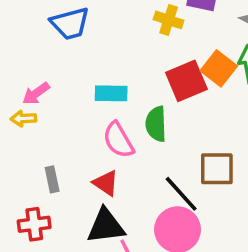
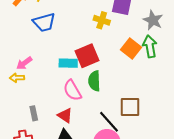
red square: (186, 81) -> (87, 56), moved

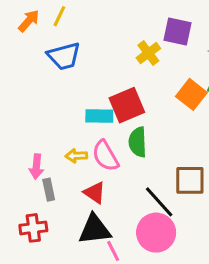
yellow cross: (102, 20) -> (148, 53), turned 35
pink arrow: (24, 63) -> (36, 167), moved, turned -49
yellow arrow: (17, 78) -> (76, 156), moved

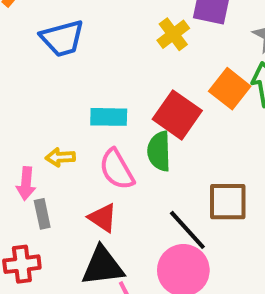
red square: (127, 105) -> (177, 115), moved, turned -32
yellow arrow: (76, 156) -> (60, 157), moved

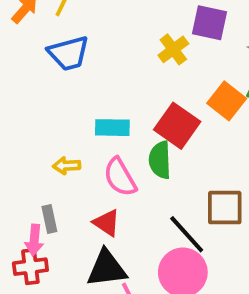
pink arrow: (26, 184) -> (34, 240), moved

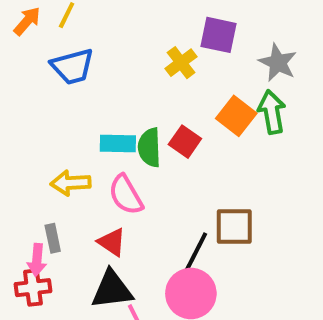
red square: (177, 126) -> (185, 142), size x0.7
green semicircle: (160, 160) -> (149, 147), moved
yellow arrow: (67, 166) -> (70, 183), size x1.4
black line: (187, 234) -> (195, 254), turned 69

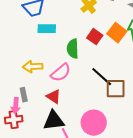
red square: (185, 142) -> (95, 37), moved
cyan rectangle: (118, 143) -> (47, 29), moved
pink semicircle: (126, 195) -> (61, 73), turned -100
black line: (195, 254) -> (102, 77), moved, turned -75

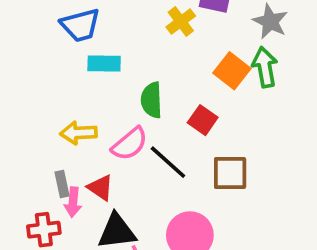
red square: (95, 37) -> (203, 120), moved
black line: (102, 77) -> (168, 162), moved
red triangle: (54, 97) -> (100, 188), moved
pink arrow: (16, 106) -> (73, 202), moved

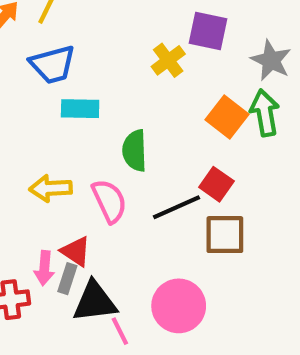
red square: (203, 120) -> (216, 184), moved
pink semicircle: (130, 144) -> (109, 201), turned -75
black line: (168, 162) -> (177, 207), moved, turned -66
gray rectangle: (62, 184) -> (67, 279), moved, turned 30

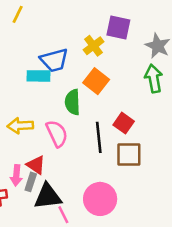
blue trapezoid: (53, 65) -> (54, 60), moved
orange square: (227, 117) -> (96, 81), moved
black line: (177, 207) -> (99, 137), turned -72

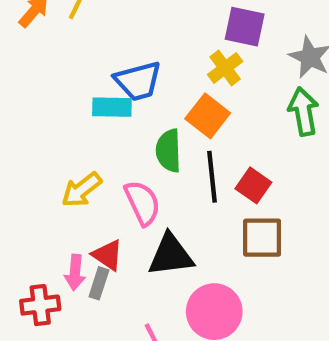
yellow cross: (94, 46) -> (225, 68), moved
yellow arrow: (20, 126) -> (82, 190), turned -35
black line: (99, 137) -> (212, 177), moved
black triangle: (48, 196) -> (171, 255), moved

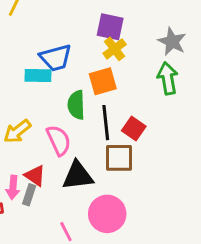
purple square: (245, 27) -> (110, 27), moved
orange square: (208, 116) -> (103, 81), turned 36
brown square: (262, 238) -> (119, 158), moved

